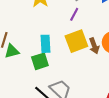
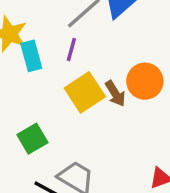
cyan rectangle: (45, 44) -> (31, 56), moved

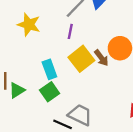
cyan rectangle: (31, 56) -> (49, 69), moved

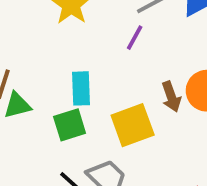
yellow square: (81, 59) -> (133, 125), moved

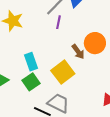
purple line: (135, 38) -> (59, 22), moved

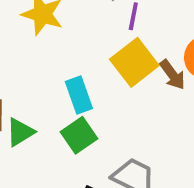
yellow square: (63, 72) -> (134, 62), moved

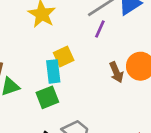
yellow square: (134, 62) -> (64, 56), moved, size x0.7

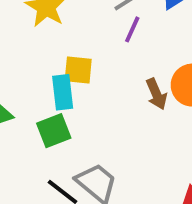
yellow square: (64, 56) -> (78, 70), turned 30

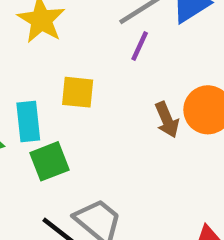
cyan rectangle: (63, 92) -> (28, 122), moved

